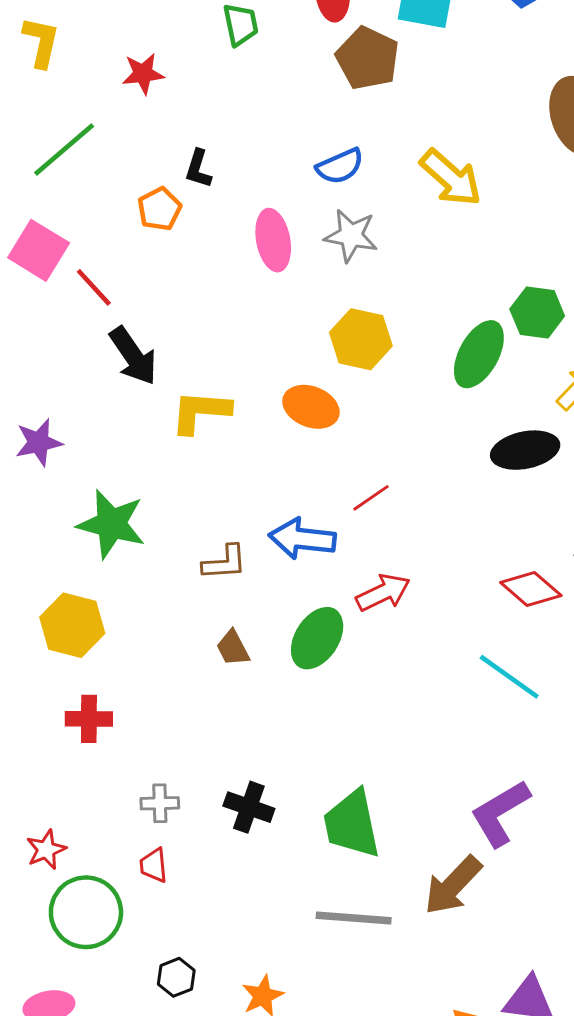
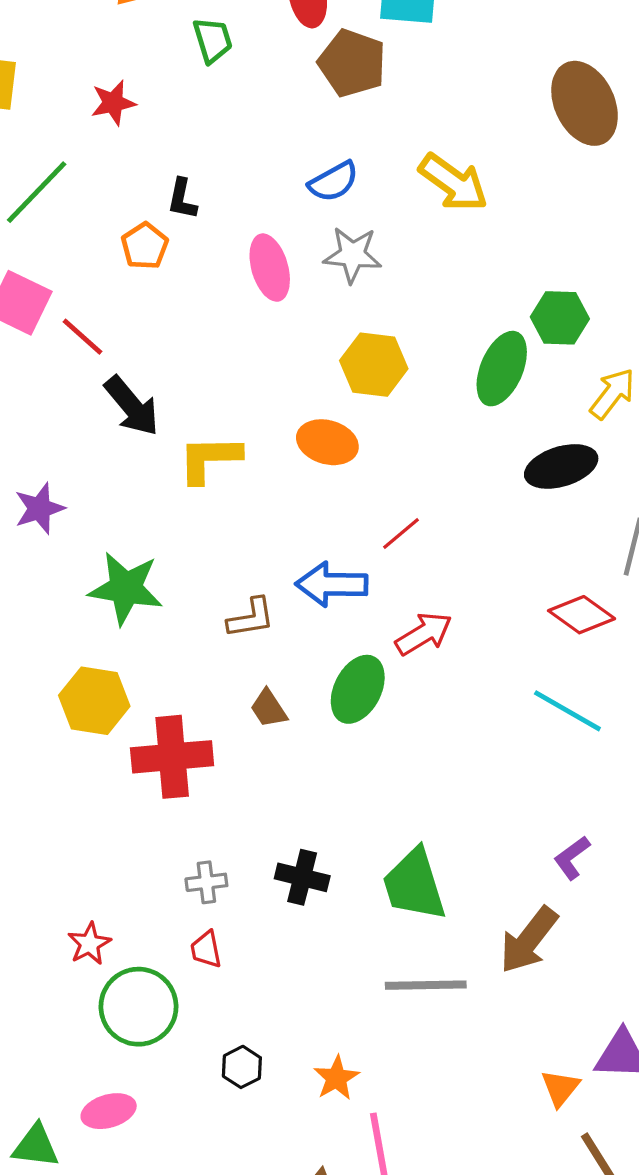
red cross: (89, 719) -> (172, 757), moved, size x1.6
purple L-shape: (500, 813) -> (572, 858), size x0.6

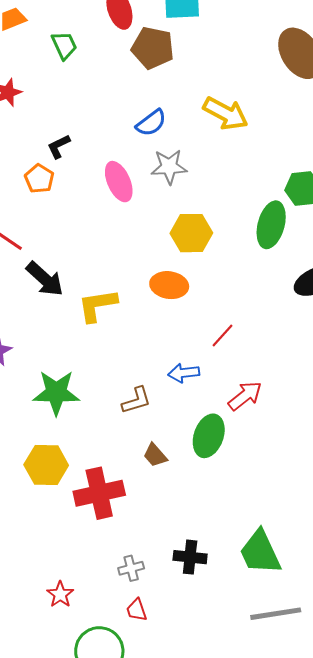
black L-shape: (182, 199) -> (59, 146), turned 60
blue arrow: (332, 584) -> (184, 373), size x0.7
red star: (89, 944) -> (60, 594), moved

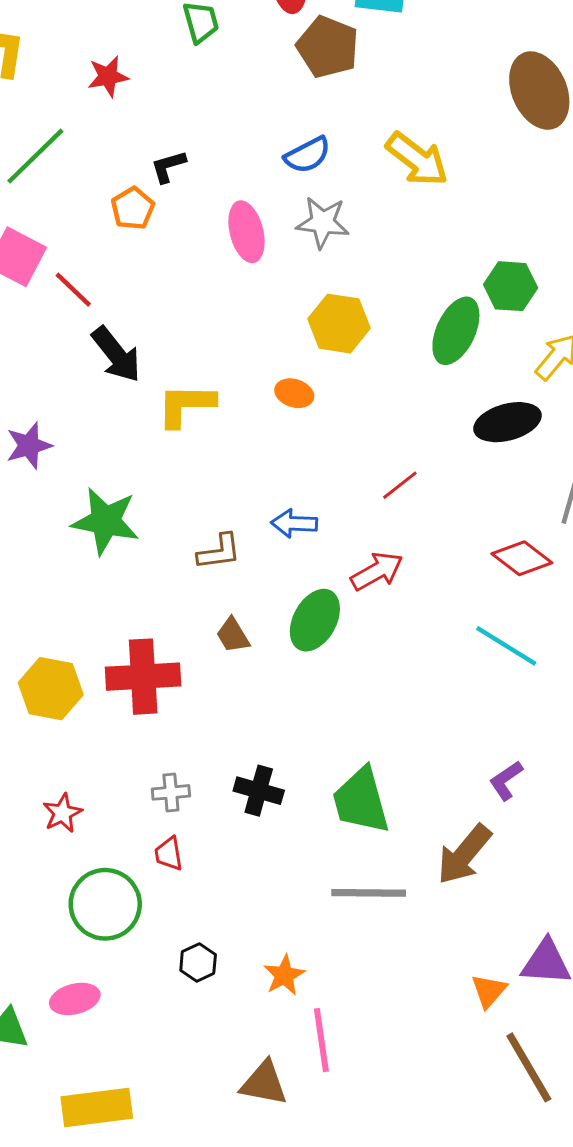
orange ellipse: (169, 285) -> (294, 393), size x0.7
red line: (223, 336) -> (400, 485), moved
yellow hexagon: (46, 465) -> (51, 689), moved

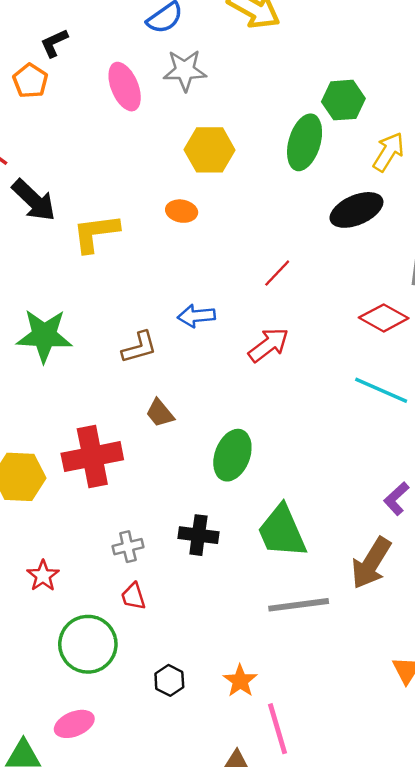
green ellipse: (315, 620) -> (232, 455), moved

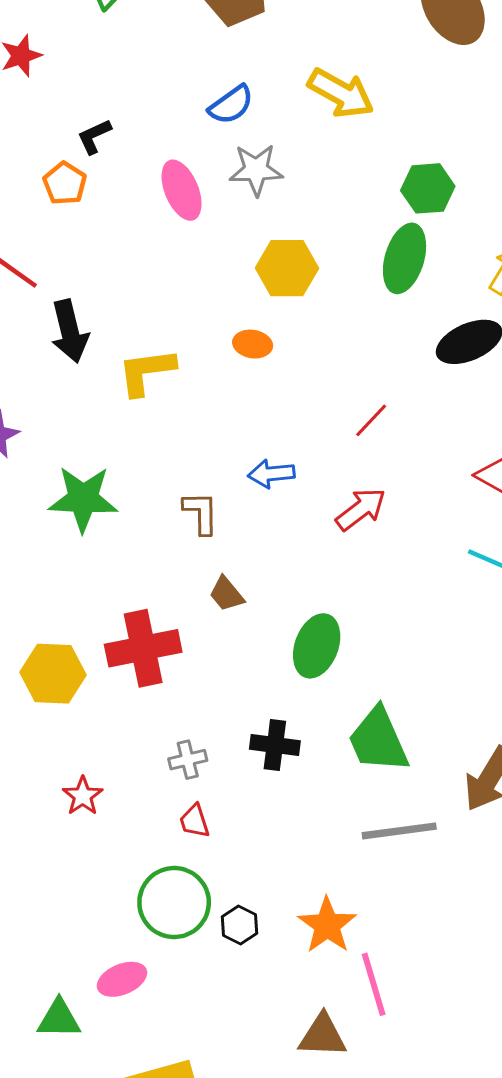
green hexagon: (343, 100) -> (428, 188), moved
black arrow: (34, 200) -> (70, 331), turned 33
brown L-shape: (139, 347) -> (201, 513), turned -75
green circle: (88, 644) -> (174, 903), moved
orange star: (240, 681) -> (327, 925), size x1.4

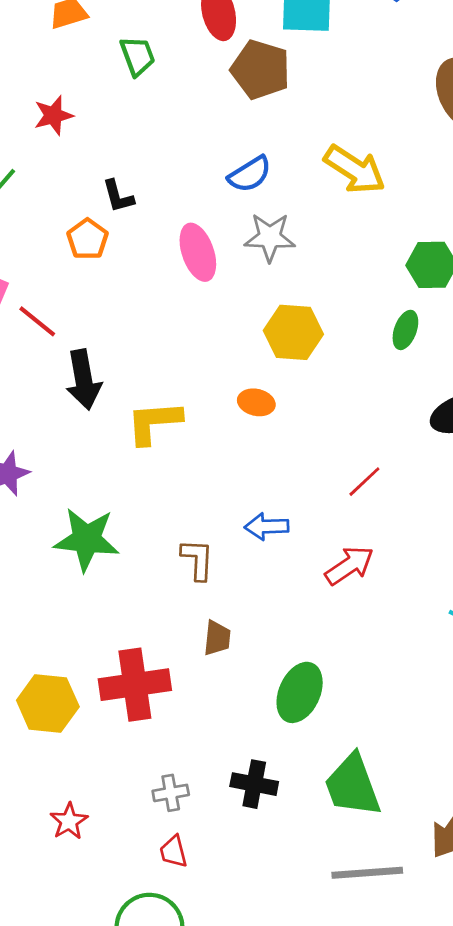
black L-shape: (94, 136) -> (118, 196), turned -84
green ellipse: (405, 258) -> (405, 330), size x0.6
brown trapezoid: (227, 594) -> (217, 638), turned -138

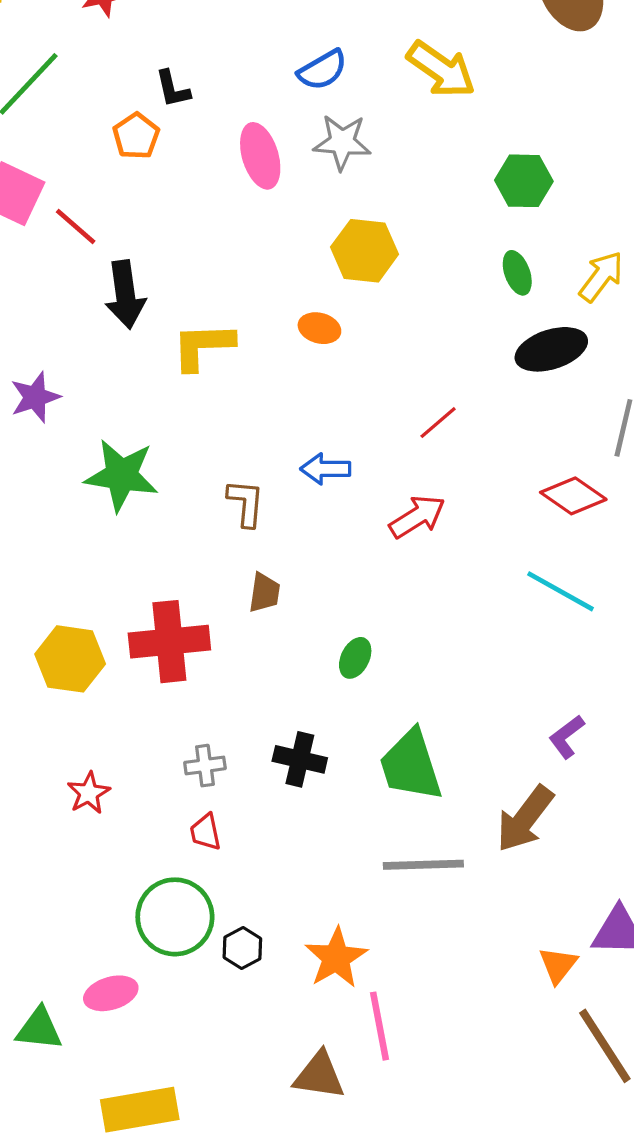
green ellipse: (405, 330) -> (517, 273), moved, turned -42
green ellipse: (300, 692) -> (355, 658), size x0.6

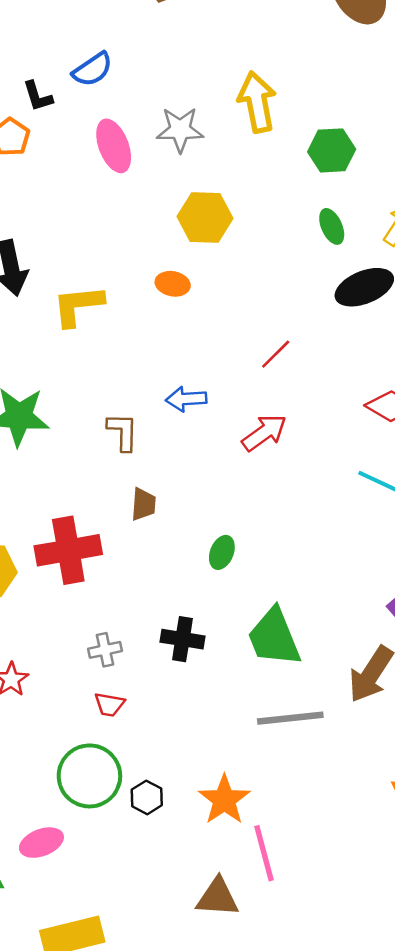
yellow arrow: (441, 69) -> (257, 102), moved, turned -132
blue semicircle: (322, 70) -> (92, 69), moved
red trapezoid: (205, 832) -> (109, 704), turned -64

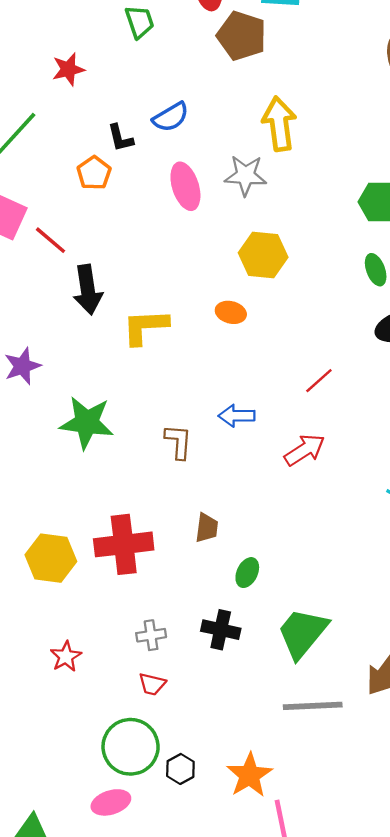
yellow arrow: (257, 102) -> (279, 124), moved
brown trapezoid: (143, 504) -> (207, 528), moved
green ellipse: (222, 552) -> (247, 573), moved
green trapezoid: (274, 637) -> (302, 633), turned 58
pink ellipse: (41, 843) -> (111, 802), moved

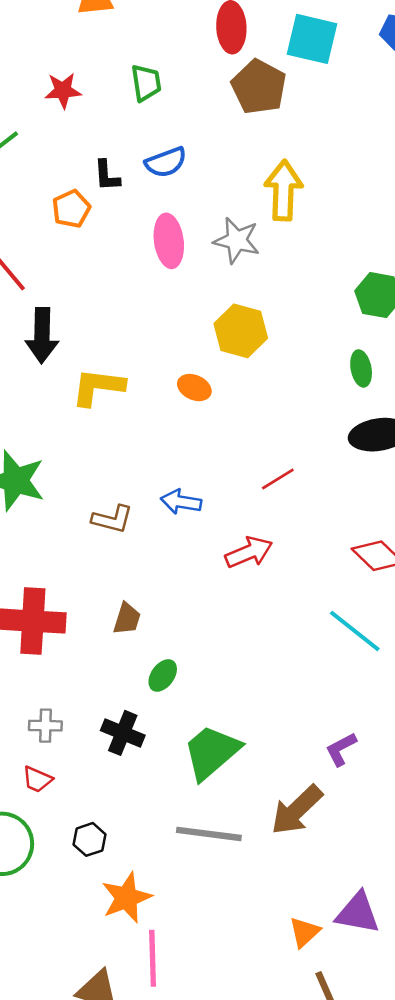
green trapezoid: (140, 22) -> (146, 83), moved
brown L-shape: (178, 442) -> (112, 519), turned 90
black hexagon: (180, 769) -> (90, 839), moved

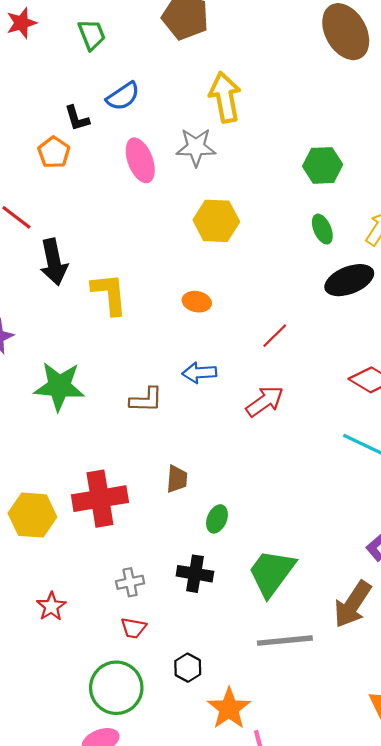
red star: (63, 90) -> (21, 23), moved
yellow L-shape: (98, 387) -> (109, 294), turned 90
orange ellipse: (194, 388) -> (197, 302), moved

